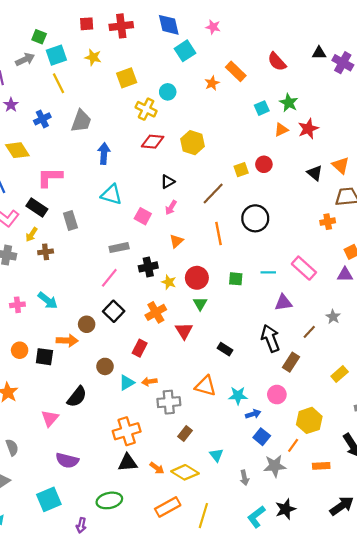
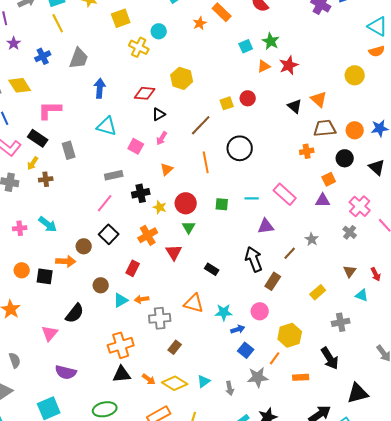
red diamond: (153, 142) -> (145, 93), moved
cyan triangle: (216, 455) -> (204, 381), moved, turned 32

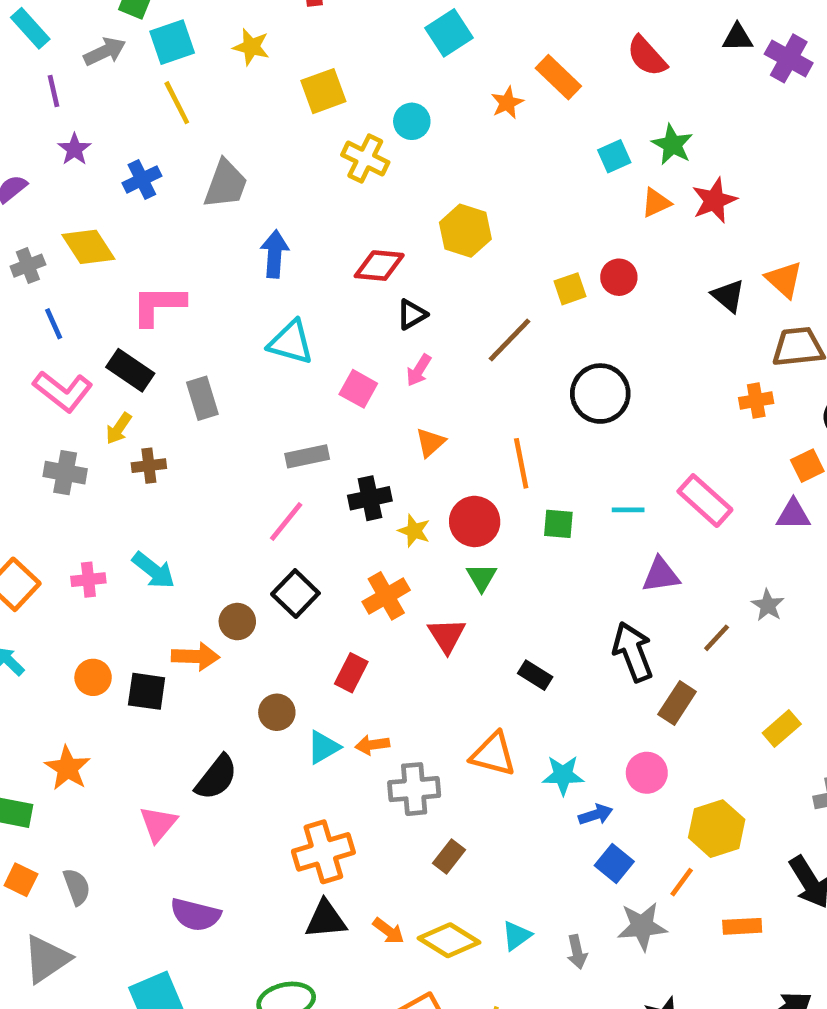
orange line: (206, 162) -> (521, 463), moved

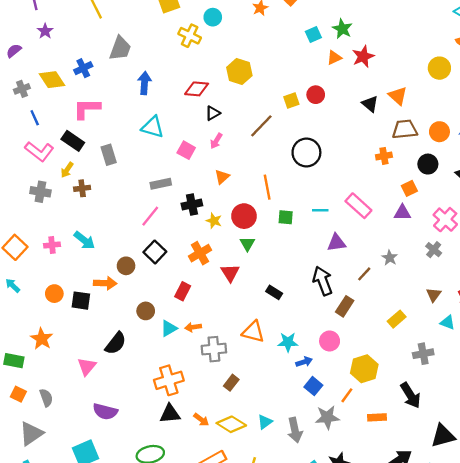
blue cross: (142, 179) -> (83, 68), moved
gray arrow: (577, 952) -> (295, 430), size x1.5

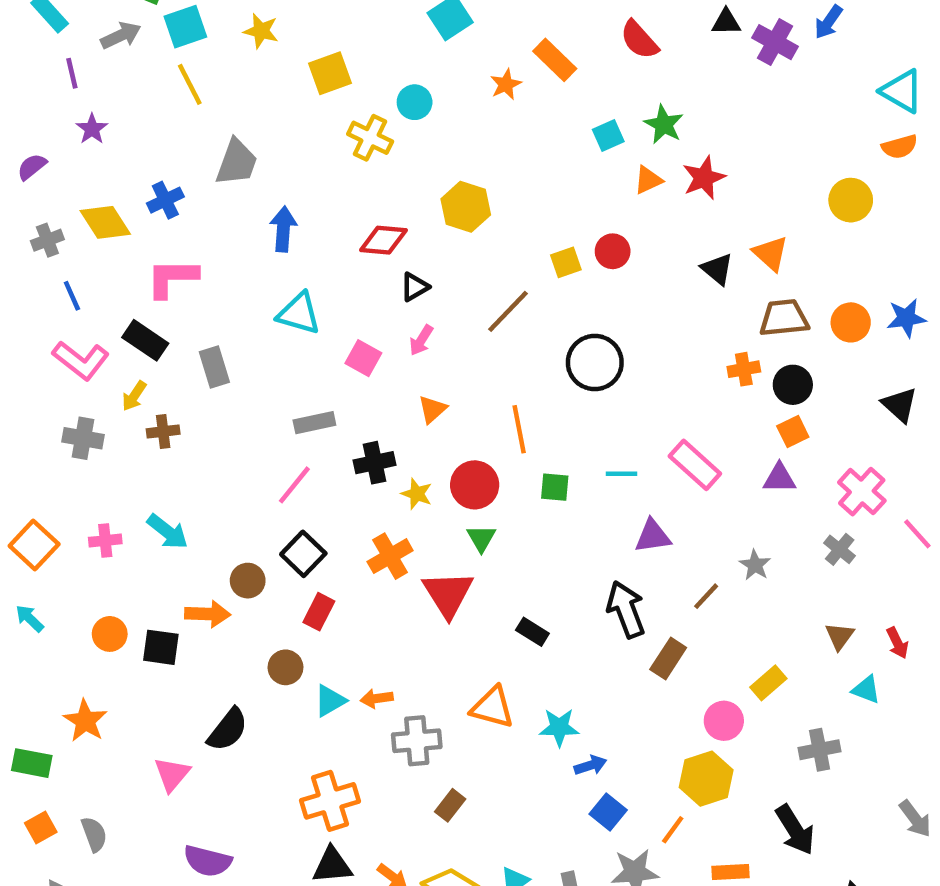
black circle: (428, 164) -> (793, 385), moved
red triangle: (230, 273) -> (448, 594), size x1.4
red rectangle: (183, 291) -> (319, 612), moved
pink circle: (330, 341) -> (724, 721), moved
orange square: (18, 394) -> (41, 828), turned 35

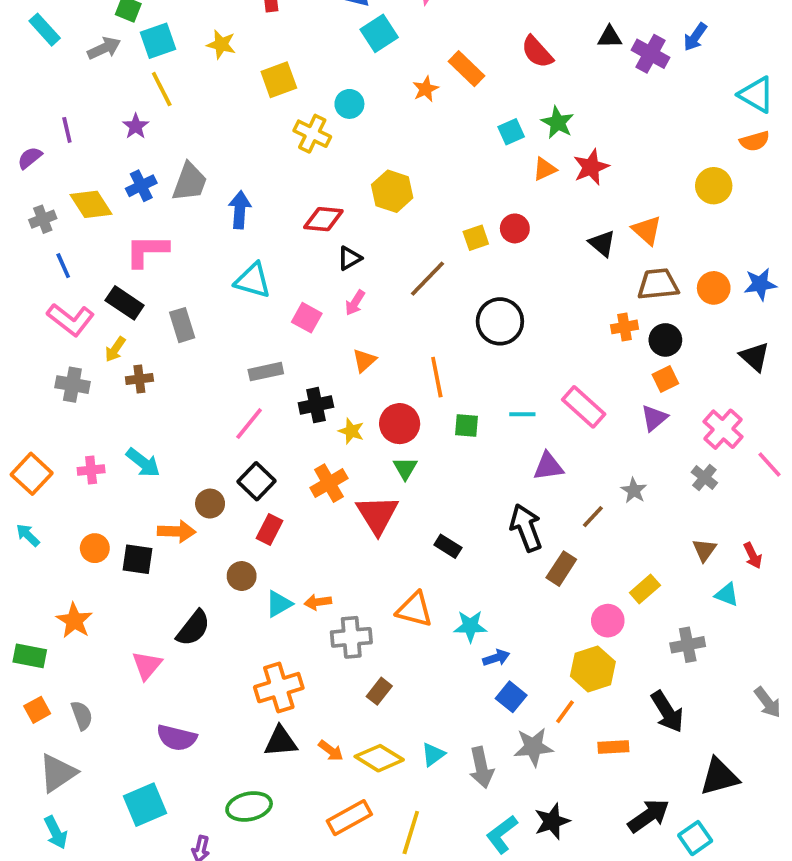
purple line: (72, 73) -> (67, 130), moved
purple star: (92, 129) -> (136, 126), moved
gray trapezoid: (237, 162) -> (190, 182), moved
purple triangle: (779, 478) -> (654, 418), turned -40

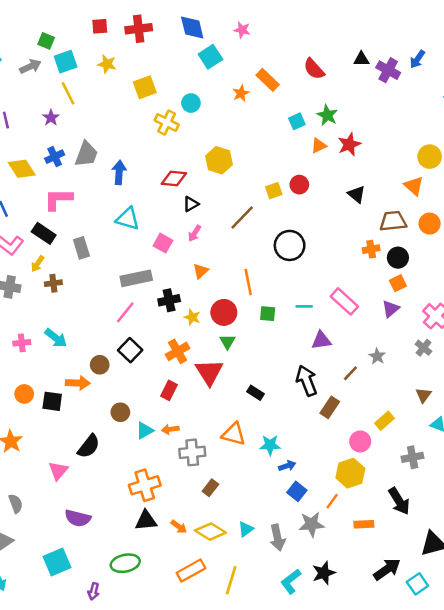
orange triangle: (647, 230) -> (414, 186), moved
gray rectangle: (266, 372) -> (136, 278), size x1.4
red rectangle: (270, 530) -> (169, 390), moved

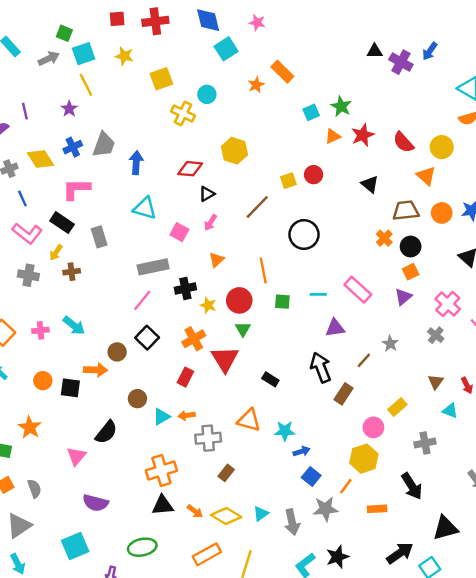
red semicircle: (314, 69) -> (403, 142), moved
orange cross: (371, 249) -> (384, 238), turned -35

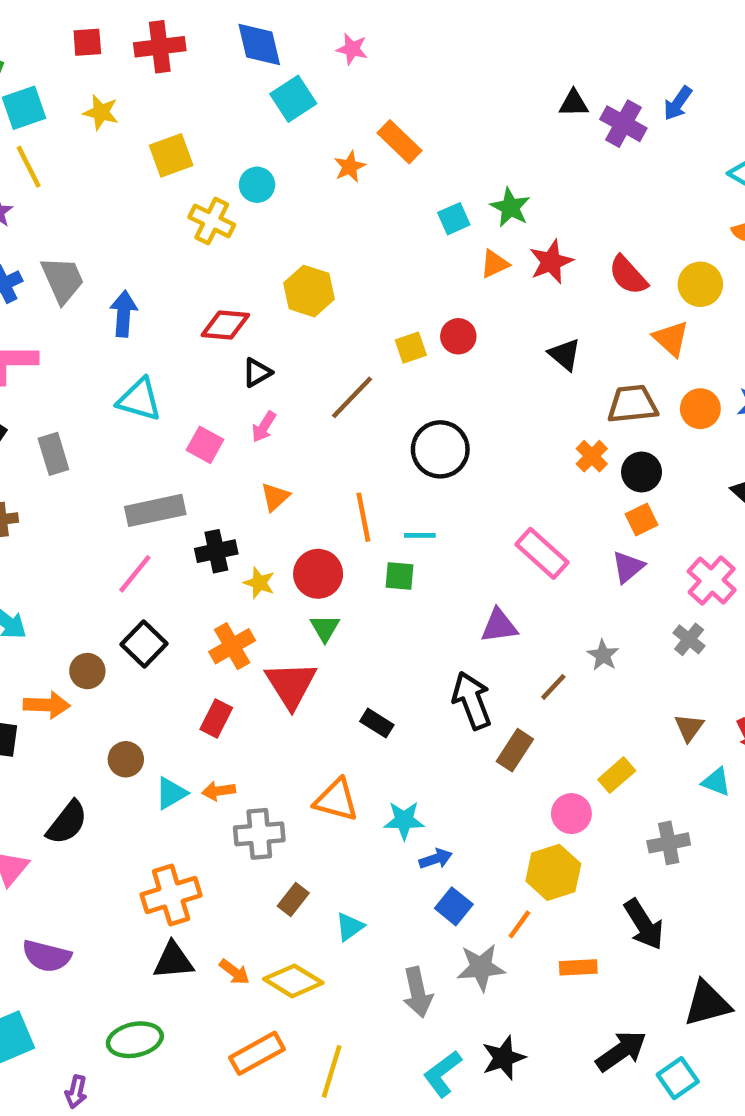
gray trapezoid: (104, 145) -> (62, 280), turned -44
cyan line: (318, 294) -> (420, 535), moved
cyan triangle: (261, 514) -> (350, 927), moved

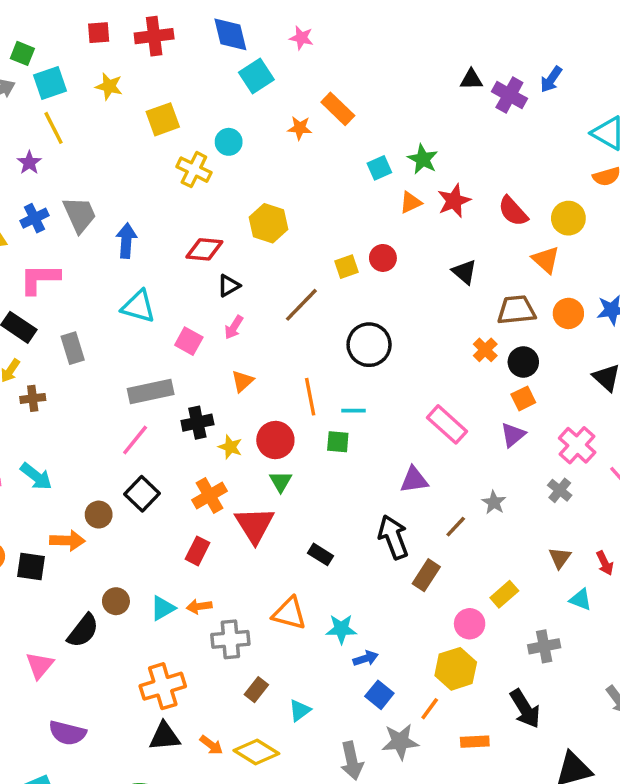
orange star: (350, 167) -> (300, 128), turned 30
brown circle: (126, 759) -> (116, 601), moved

